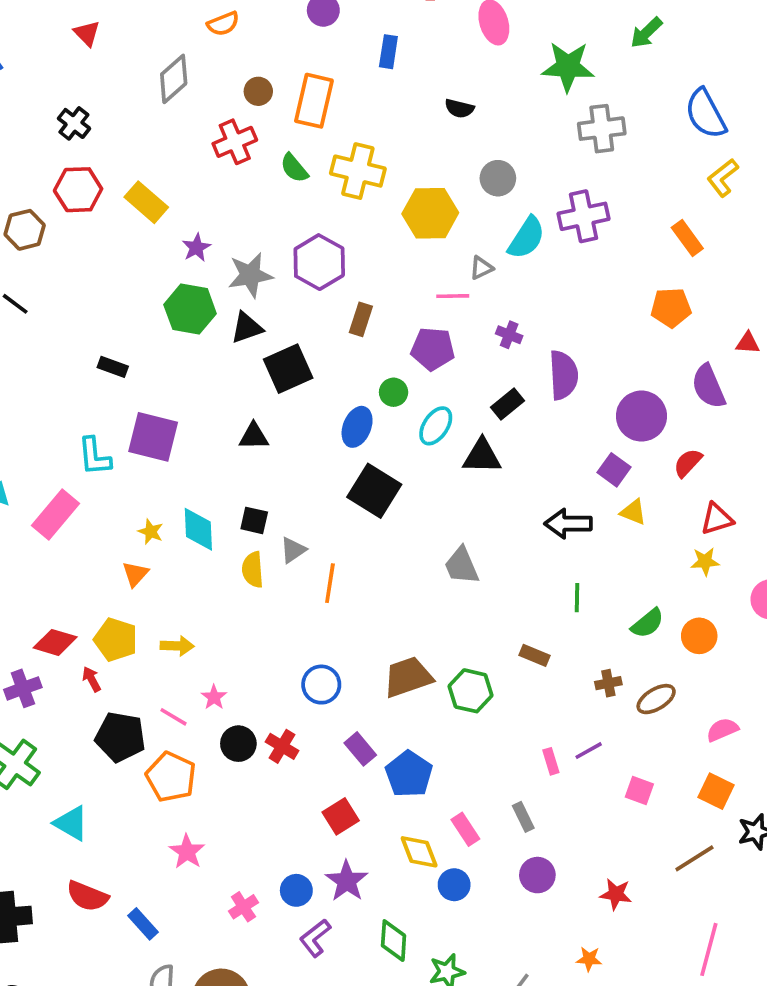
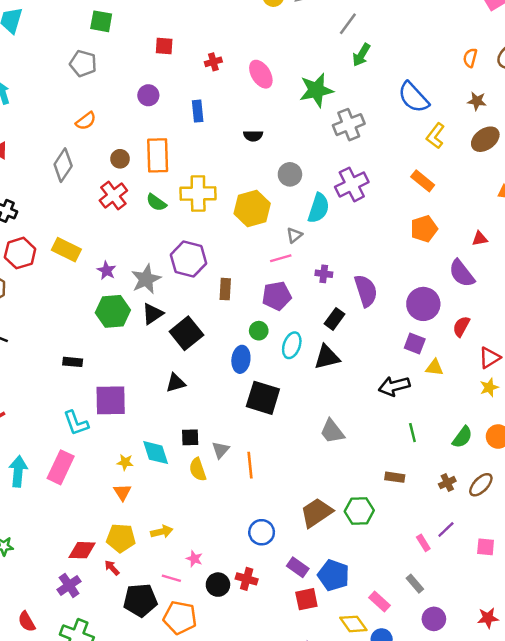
red square: (341, 816) -> (306, 599), moved, turned 35

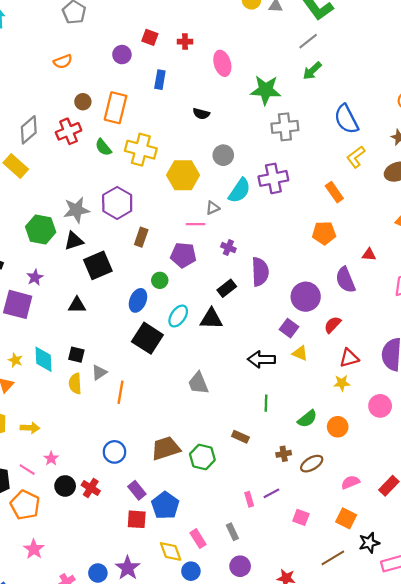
red square: (164, 46) -> (150, 37), moved
gray diamond: (63, 165) -> (29, 130), moved
purple star: (107, 270) -> (35, 277), moved
cyan ellipse: (292, 345) -> (178, 316), moved

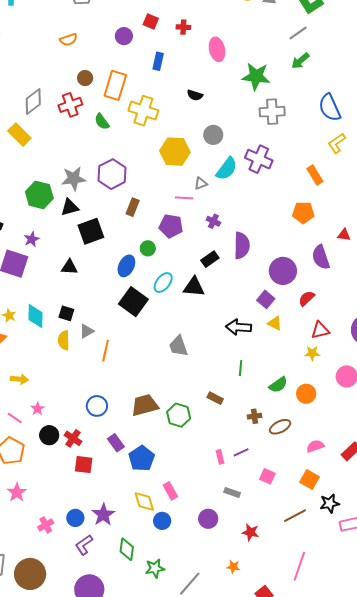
yellow cross: (141, 150) -> (143, 111), moved
purple cross: (273, 178) -> (259, 159), turned 32
red square: (137, 519) -> (84, 465), moved
gray rectangle: (232, 532) -> (232, 492), moved, turned -49

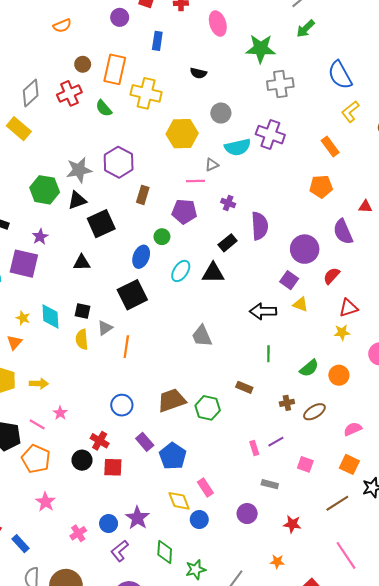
cyan semicircle: (227, 169) -> (238, 147), turned 45
black square: (133, 302) -> (132, 295), moved, turned 32
black circle: (49, 435) -> (82, 460), moved
pink line: (299, 566) -> (346, 555), turned -48

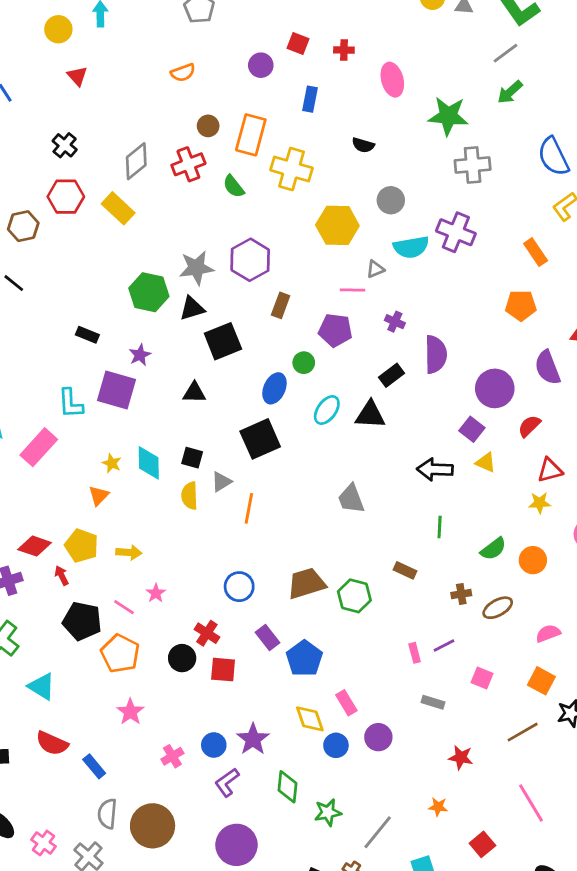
purple circle: (247, 514) -> (378, 737), moved

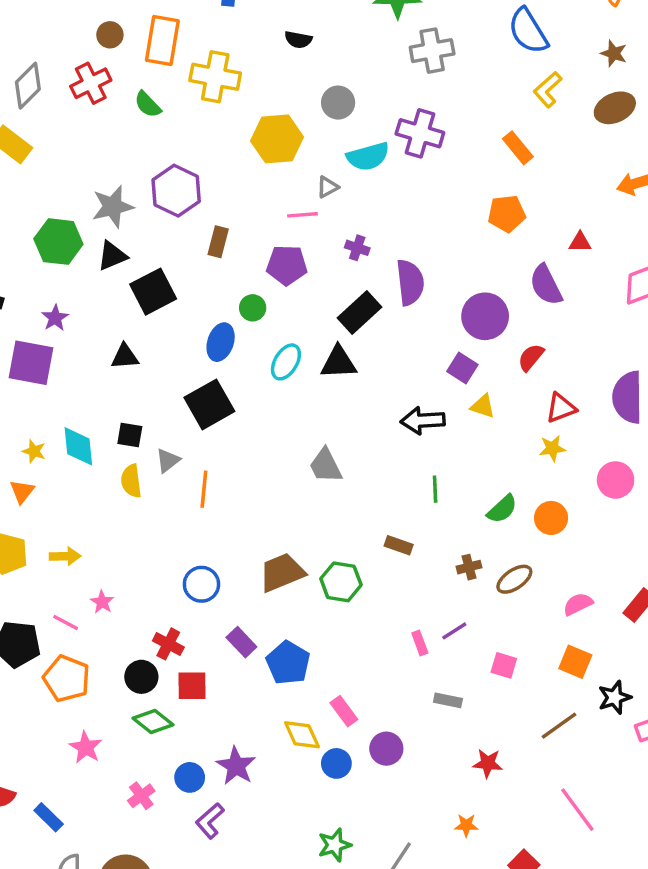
black rectangle: (391, 375) -> (359, 312), size x1.4
green diamond: (287, 787) -> (153, 721), moved, turned -52

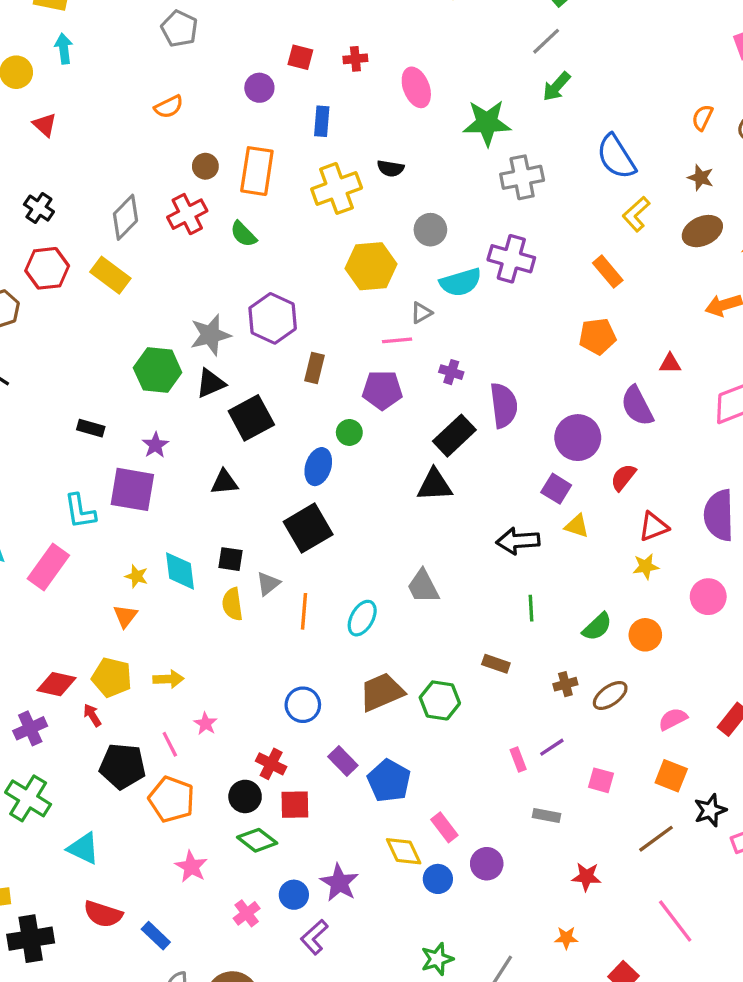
yellow cross: (215, 77) -> (337, 188), moved, turned -30
cyan ellipse: (286, 362) -> (362, 618), moved
pink line: (66, 623) -> (170, 744), turned 36

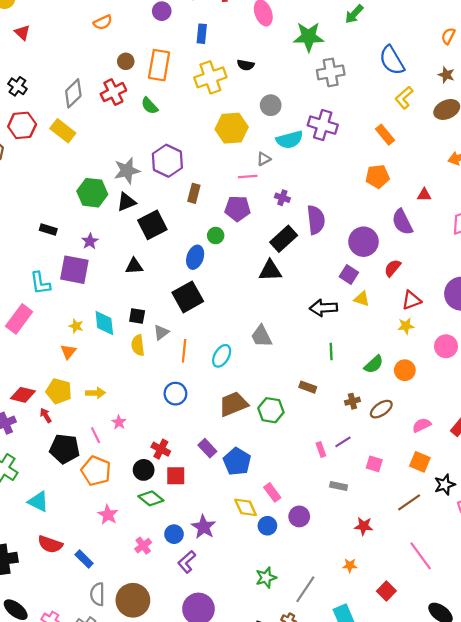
blue circle: (303, 705) -> (175, 394), moved

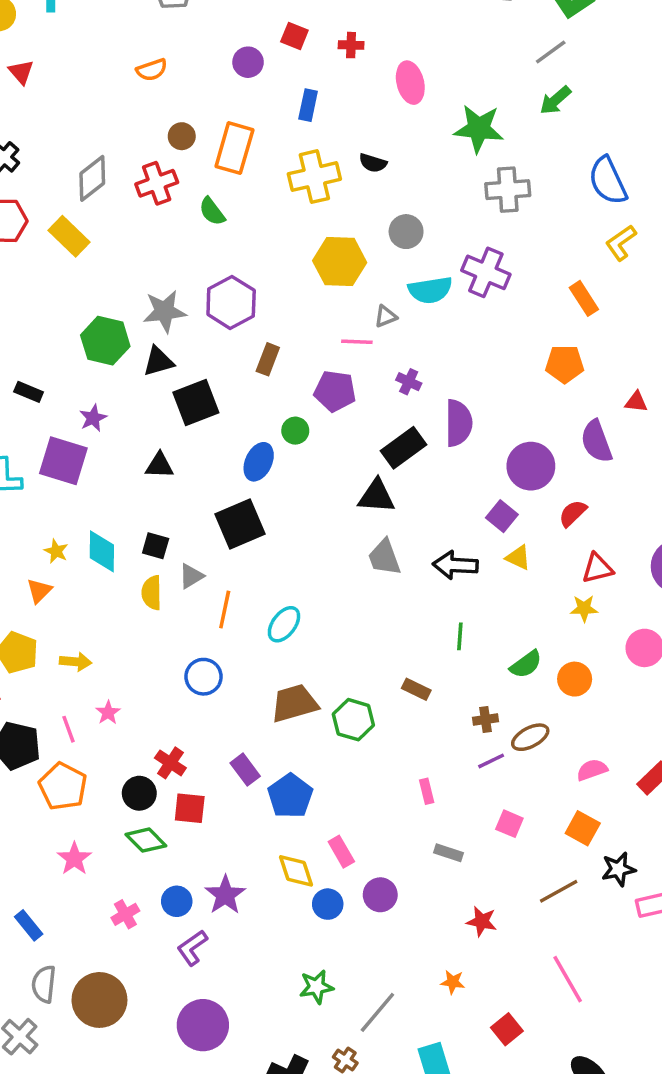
gray trapezoid: (262, 336) -> (384, 557), moved
purple line: (343, 442) -> (491, 761), moved

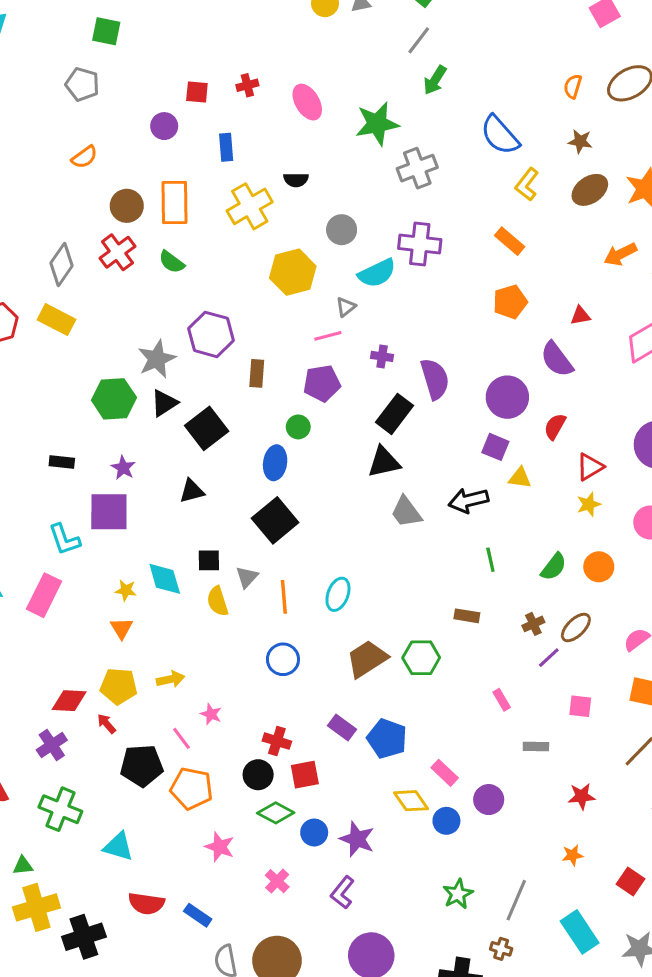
brown circle: (182, 136) -> (127, 206), size x1.4
blue circle: (177, 901) -> (314, 832), moved

